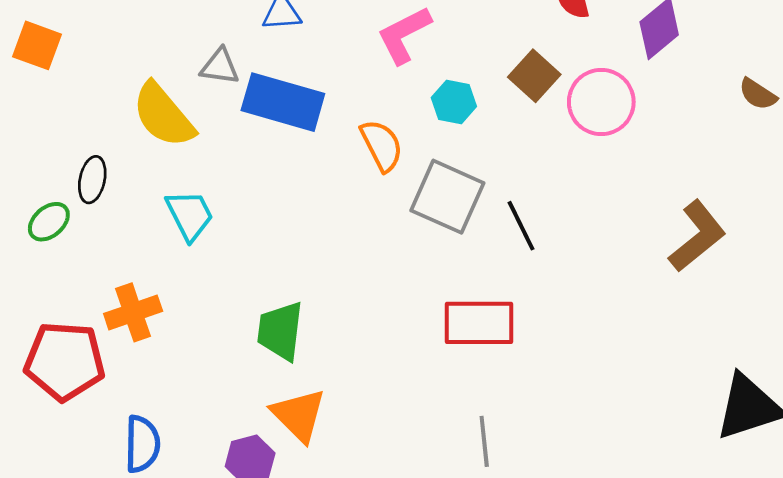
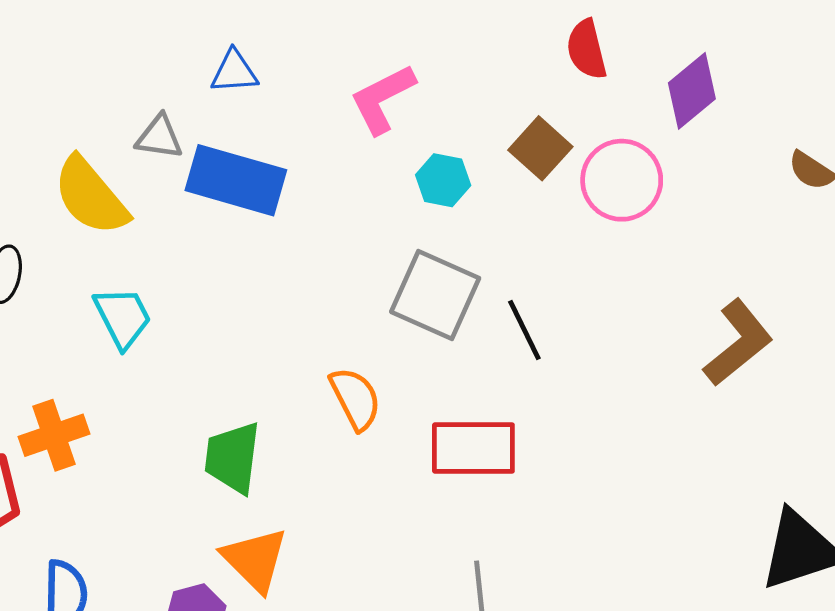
orange semicircle: (382, 145) -> (355, 399), moved

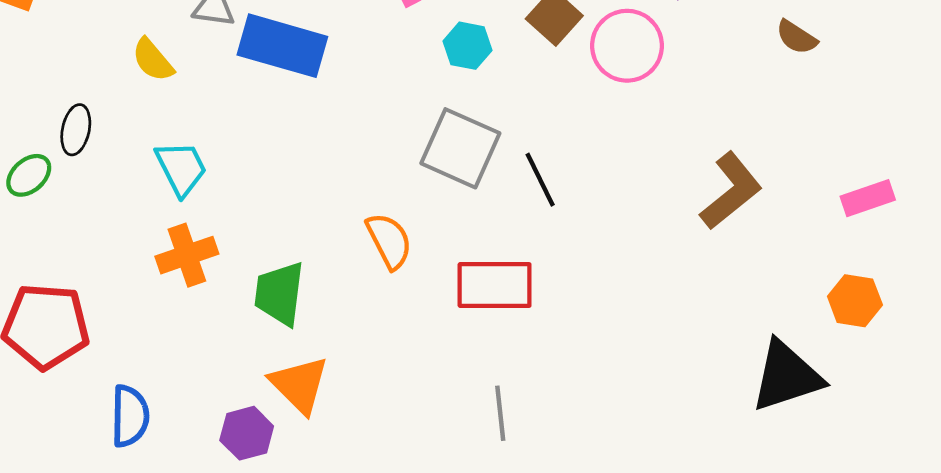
yellow semicircle: (91, 196) -> (153, 60), size x0.6
orange cross: (54, 435) -> (187, 255), moved

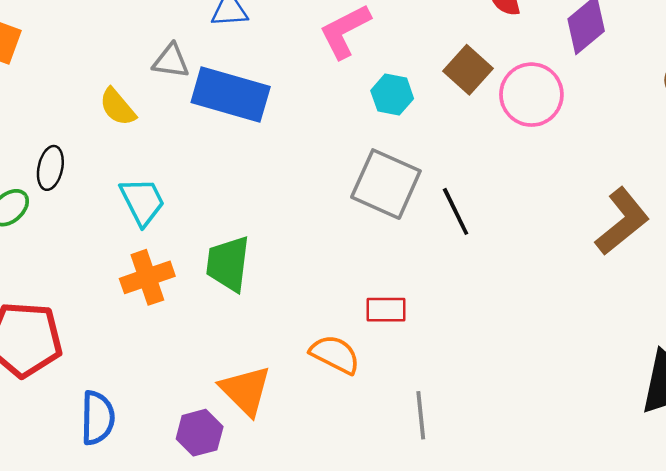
orange semicircle: (389, 241) -> (335, 354), moved, turned -36
red rectangle: (495, 285) -> (386, 310), moved, size x0.6
green trapezoid: (279, 294) -> (228, 264), moved

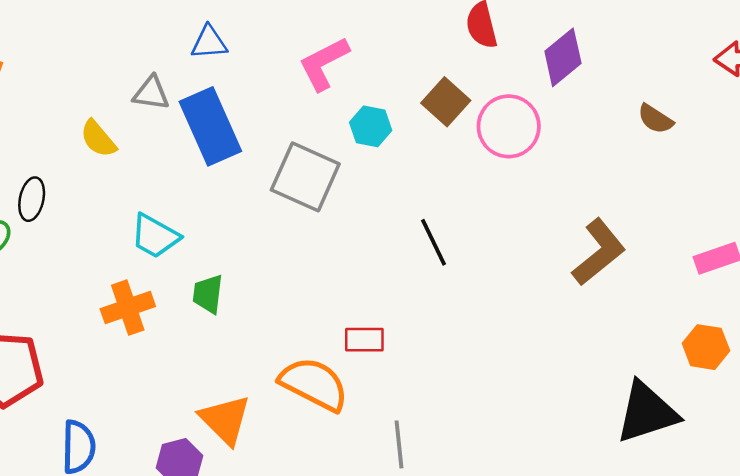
blue rectangle: (231, 95) -> (210, 126), turned 50
gray square: (386, 184) -> (305, 177), moved
cyan trapezoid: (142, 201) -> (155, 236), moved, turned 146
green trapezoid: (228, 264) -> (208, 294), size x0.7
orange semicircle: (335, 354) -> (314, 384), size x1.4

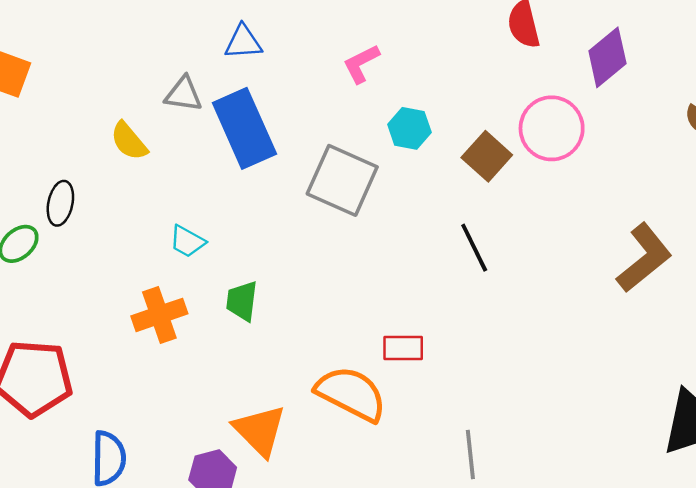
pink L-shape: (324, 63) -> (361, 64), size x0.7
brown square: (446, 102) -> (487, 156), moved
cyan trapezoid: (155, 236) -> (187, 241), size x0.7
gray line: (399, 444) -> (470, 455), moved

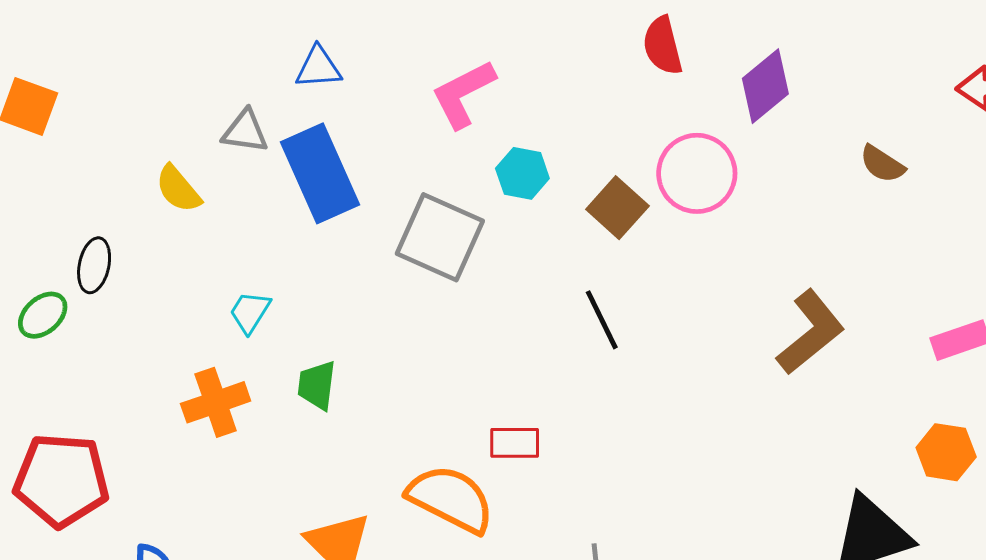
pink L-shape: (361, 64) -> (463, 94), size x1.4
cyan trapezoid: (187, 241) -> (250, 312), turned 93

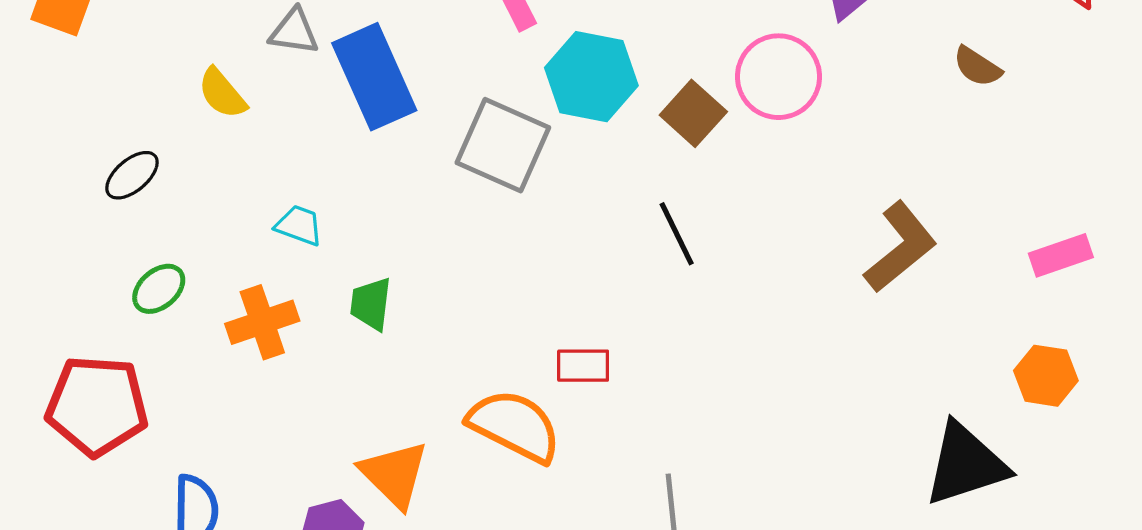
cyan hexagon: (522, 173) -> (591, 77), size x1.6
black ellipse: (94, 265) -> (132, 175), turned 38
cyan trapezoid: (250, 312) -> (299, 225), turned 78
green ellipse: (43, 315) -> (159, 289), moved

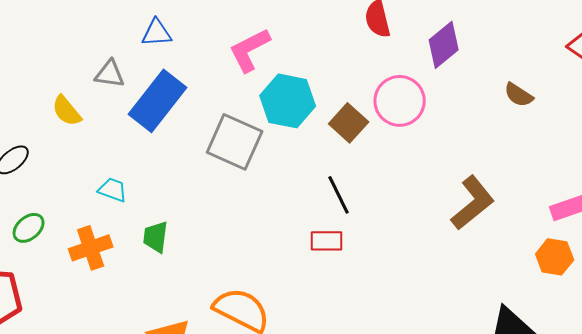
blue rectangle: (374, 77) -> (158, 101), turned 62
red rectangle: (583, 366) -> (327, 241), moved
orange hexagon: (1046, 376) -> (555, 257), moved

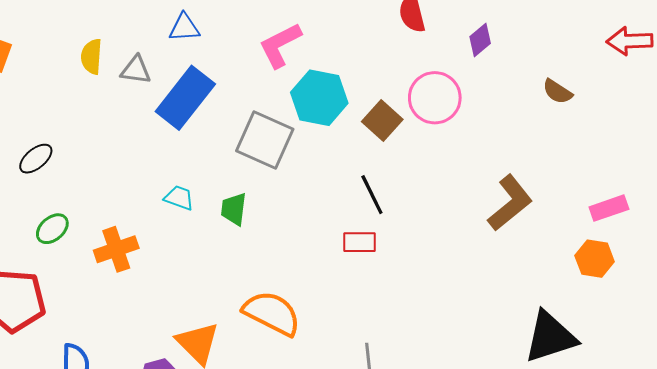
purple diamond: (444, 45) -> (480, 40), size x0.7
yellow semicircle: (67, 111) -> (91, 57), moved, turned 44
cyan trapezoid: (113, 190) -> (179, 198), moved
green trapezoid: (156, 237) -> (234, 209), moved

